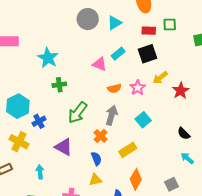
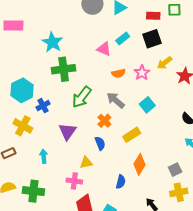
green cross: (59, 85) -> (64, 69), size x1.6
gray arrow: (112, 115) -> (116, 100), turned -66
purple triangle: (64, 147) -> (67, 131), turned 36
yellow triangle: (95, 180) -> (86, 162), moved

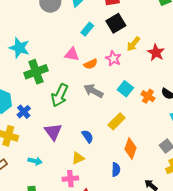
pink triangle: (104, 49) -> (72, 54), moved
orange cross: (104, 121) -> (148, 96), moved
cyan arrow: (44, 156) -> (35, 161), turned 120

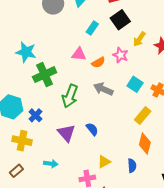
yellow rectangle: (117, 121) -> (143, 116), moved
blue semicircle: (88, 136) -> (92, 129), moved
yellow triangle: (78, 158) -> (104, 162), moved

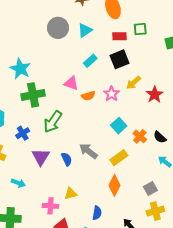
gray arrow: (103, 89) -> (88, 151), moved
blue cross: (35, 115) -> (23, 133), moved
blue semicircle: (132, 166) -> (97, 213), moved

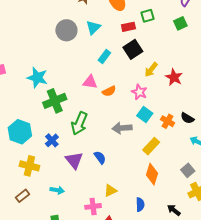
pink star: (111, 94) -> (139, 92), moved
gray arrow: (88, 151) -> (122, 128), moved, turned -30

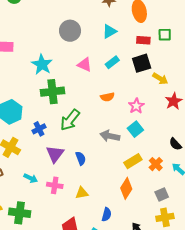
gray circle: (66, 30) -> (70, 31), moved
yellow arrow: (151, 70) -> (160, 79), moved, turned -112
pink triangle: (90, 82) -> (84, 65), moved
orange cross: (168, 121) -> (156, 164), moved
pink cross: (93, 206) -> (55, 185), moved

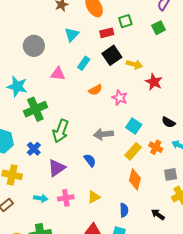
orange semicircle: (107, 97) -> (95, 90), moved
cyan square: (135, 129) -> (134, 126), moved
purple triangle: (55, 154) -> (57, 168), turned 36
blue semicircle: (81, 158) -> (90, 160), moved
gray square: (162, 194) -> (171, 174), turned 32

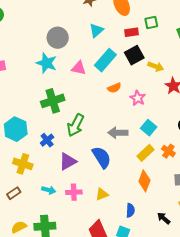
cyan rectangle: (84, 63) -> (105, 60), size x1.6
cyan star: (17, 86) -> (46, 63), moved
blue semicircle: (90, 160) -> (102, 157), size x1.6

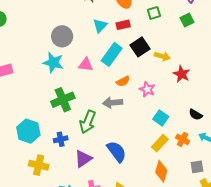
red rectangle: (131, 32) -> (123, 25), moved
gray arrow: (118, 133) -> (113, 103), moved
blue cross: (47, 140) -> (61, 139), turned 32

